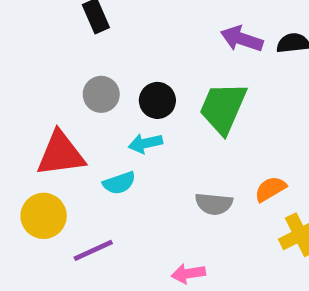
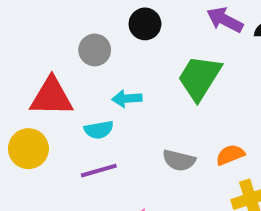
black circle: (157, 100) -> (145, 24), moved
purple line: (93, 250) -> (99, 171), moved

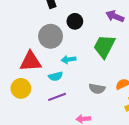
gray circle: (95, 50) -> (51, 36), size x1.5

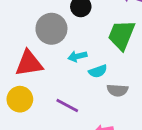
cyan semicircle: (56, 76) -> (98, 71), moved
purple line: (57, 97) -> (67, 106), turned 54

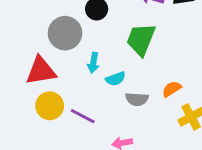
cyan arrow: (77, 56) -> (93, 63), turned -66
yellow circle: (20, 99) -> (50, 106), moved

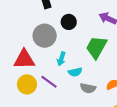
purple line: (83, 116) -> (49, 82), moved

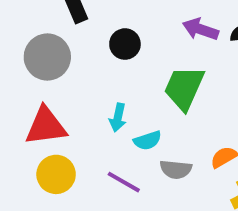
gray circle: (45, 36) -> (47, 57), moved
purple line: (49, 82) -> (124, 182), moved

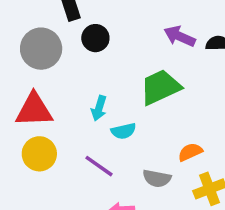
black circle: (125, 44) -> (95, 38), moved
green trapezoid: (184, 88) -> (160, 87), turned 36
gray semicircle: (176, 169) -> (157, 178), moved

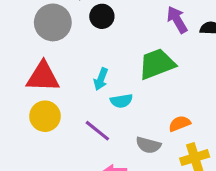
purple arrow: (180, 36) -> (177, 20), turned 32

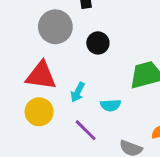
black circle: (102, 16) -> (98, 43), moved
cyan arrow: (101, 79) -> (78, 92), moved

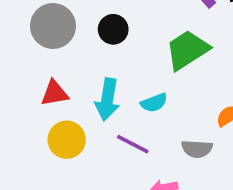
red triangle: (41, 76) -> (54, 93), size x0.7
cyan arrow: (78, 92) -> (107, 99), size x1.5

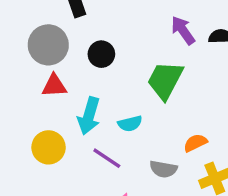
green trapezoid: (187, 50) -> (165, 80), turned -36
red triangle: (54, 93) -> (54, 86), moved

